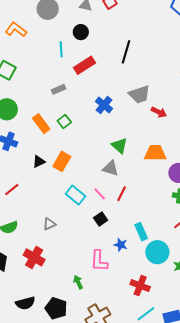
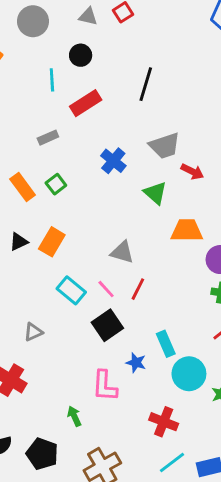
green triangle: (119, 146) -> (155, 193), moved
black square: (101, 219) -> (107, 325), size x1.5

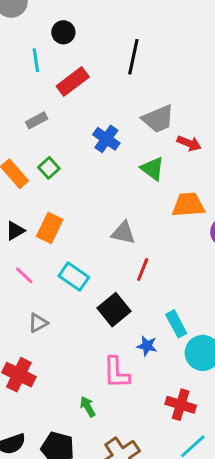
pink line: (106, 289) -> (24, 275), moved

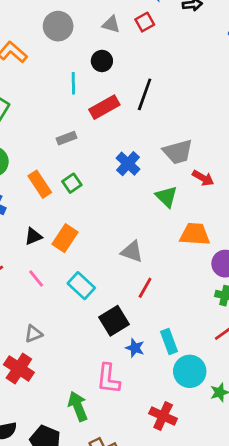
black line: (133, 57) -> (145, 94), moved
gray triangle: (38, 323) -> (33, 334), moved
blue star: (147, 346) -> (135, 348), moved
green arrow: (88, 407) -> (78, 406), size x1.5

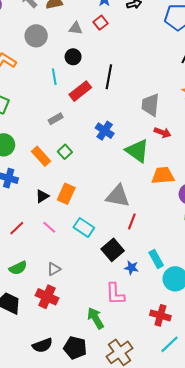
gray trapezoid: (178, 152) -> (150, 105), moved, turned 120
green triangle: (166, 197) -> (137, 151), size x1.4
gray triangle: (132, 252) -> (118, 196), size x1.4

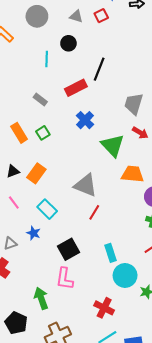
red rectangle: (80, 91) -> (76, 88), moved
gray rectangle: (56, 119) -> (40, 99), turned 56
black square: (113, 250) -> (69, 249), moved
blue star: (131, 268) -> (33, 233), moved

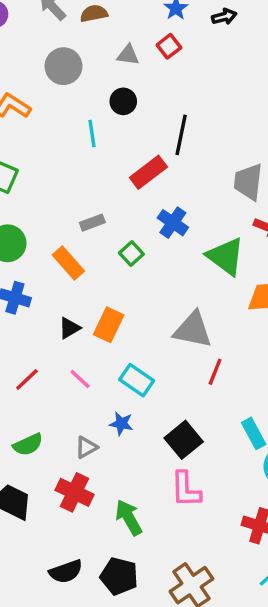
gray rectangle: (40, 99) -> (92, 223), moved, turned -48
green square: (43, 133) -> (131, 254), moved
green arrow: (41, 298) -> (129, 517), moved

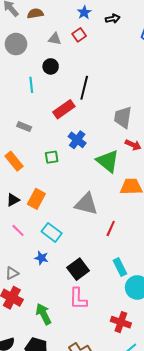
gray rectangle: (92, 223) -> (24, 127), moved, turned 40
green square: (131, 254) -> (52, 157), turned 32
red line: (215, 372) -> (111, 228), moved
gray triangle: (86, 447) -> (12, 273), moved

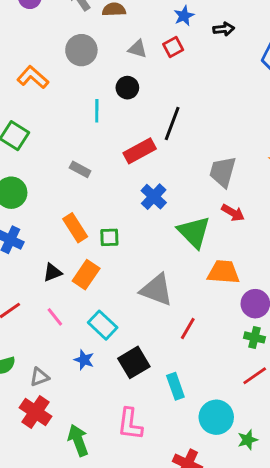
green square: (52, 157) -> (109, 237), moved
orange rectangle: (14, 161) -> (75, 228), moved
cyan rectangle: (120, 267) -> (175, 386), moved
black square: (78, 269) -> (134, 362), moved

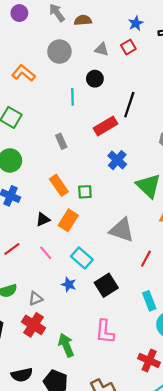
gray rectangle: (80, 169) -> (61, 141), turned 40
cyan rectangle: (175, 386) -> (149, 301), moved

